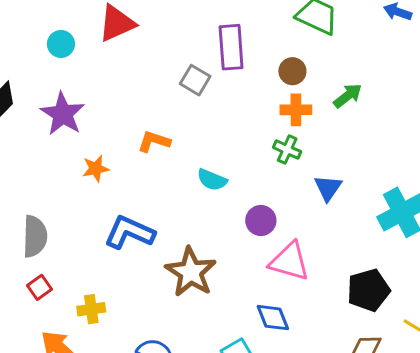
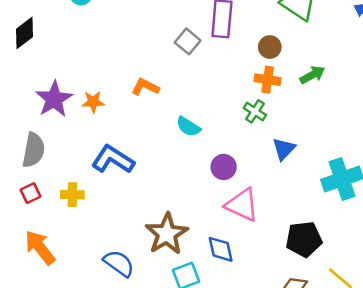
purple star: (63, 114) -> (54, 99), moved
brown star: (191, 272) -> (167, 234), moved
yellow cross: (91, 309) -> (72, 195), moved

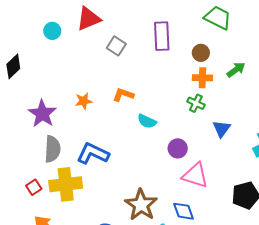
gray square: (188, 41) -> (116, 46), moved
orange L-shape: (145, 87) -> (123, 95), moved
orange star: (93, 102) -> (84, 101), moved
gray semicircle: (34, 150) -> (52, 149), moved
yellow cross: (72, 195) -> (66, 184), size x1.8

